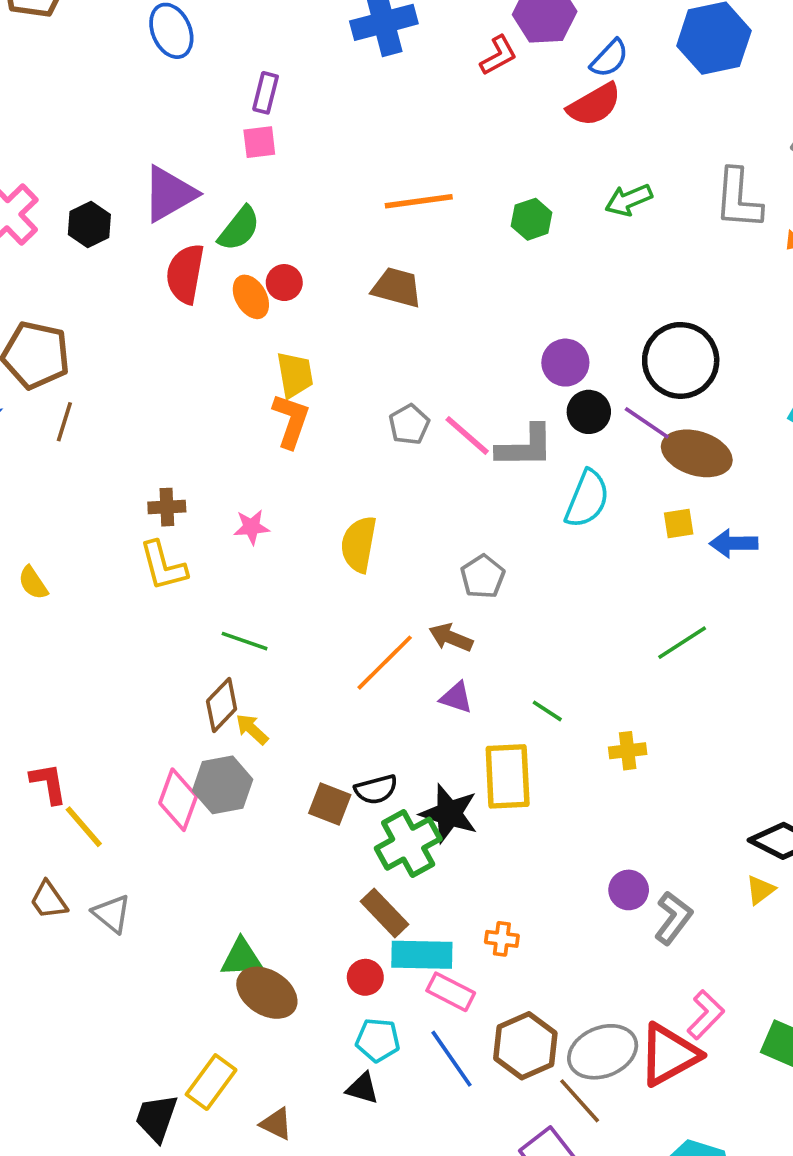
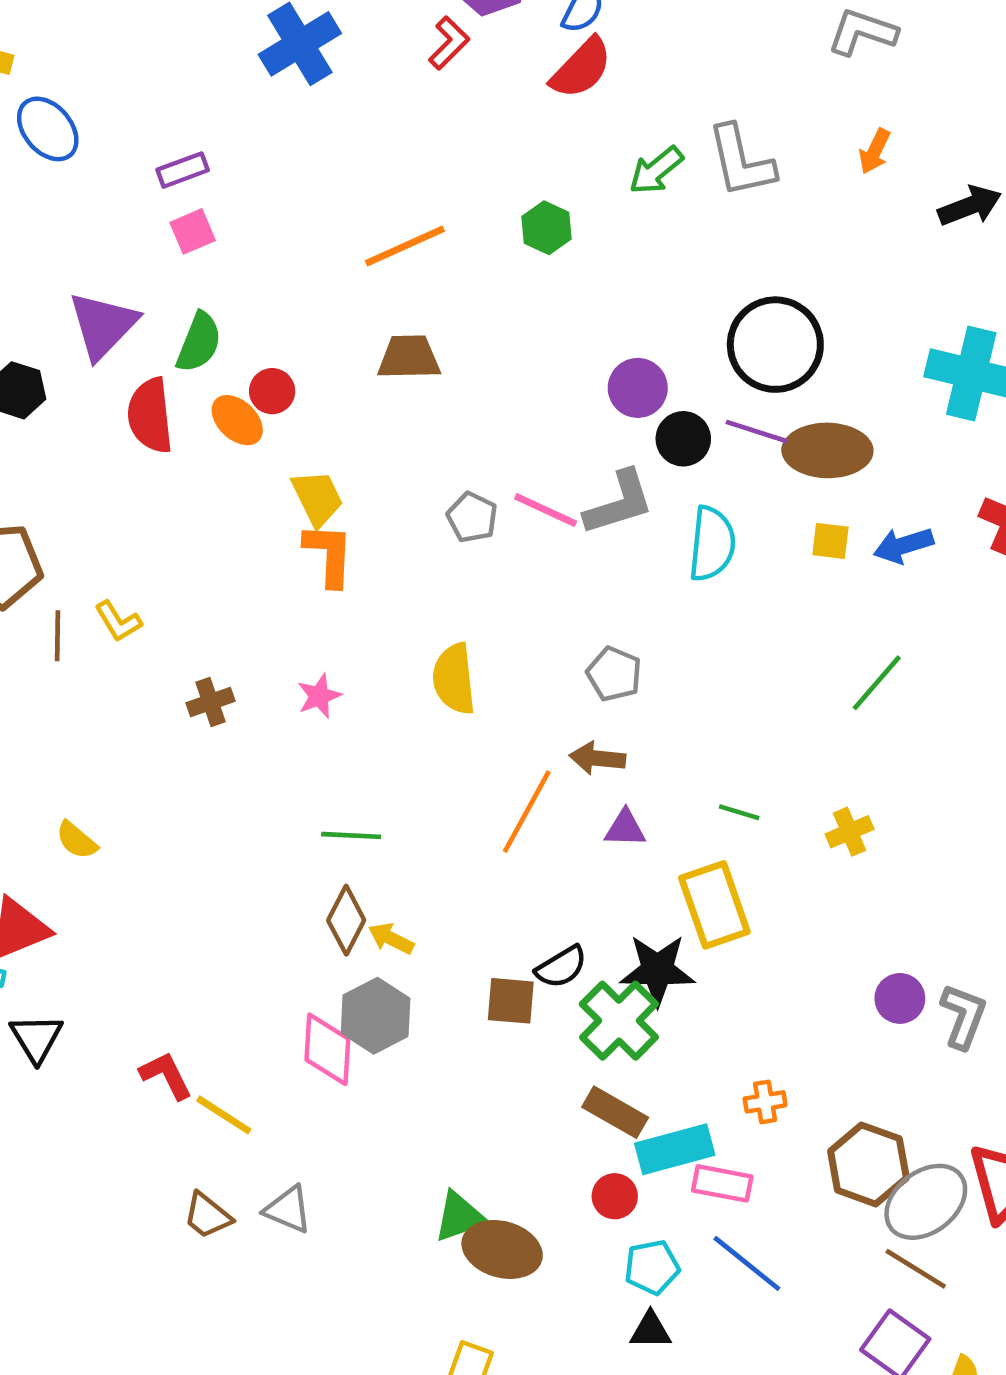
purple rectangle: (266, 93) -> (183, 170), turned 72
gray L-shape: (738, 199) -> (741, 161), moved
yellow square: (679, 523) -> (830, 541), turned 32
yellow L-shape: (163, 566) -> (118, 621), moved, size x0.7
brown hexagon: (525, 1046) -> (868, 1164), moved

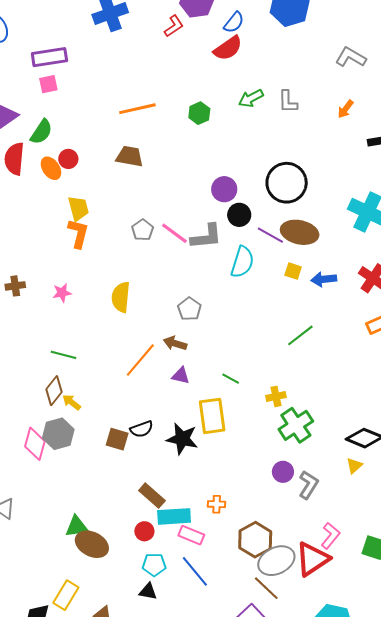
gray L-shape: (741, 161) -> (288, 102), size x0.7
purple rectangle: (183, 170) -> (49, 57), size x1.6
purple line: (757, 432) -> (270, 235), moved
green cross: (619, 1021) -> (296, 425), moved

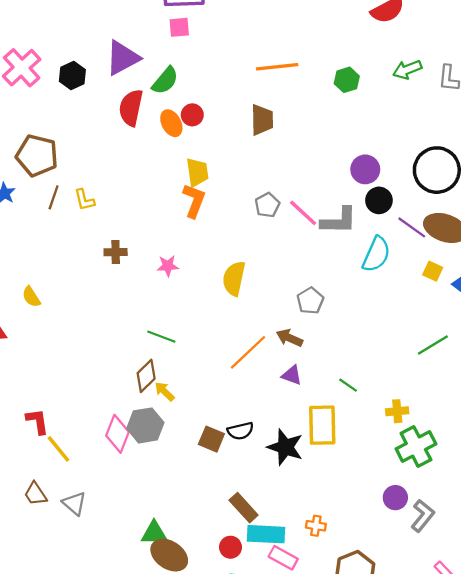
brown trapezoid: (129, 156) -> (262, 120), turned 72

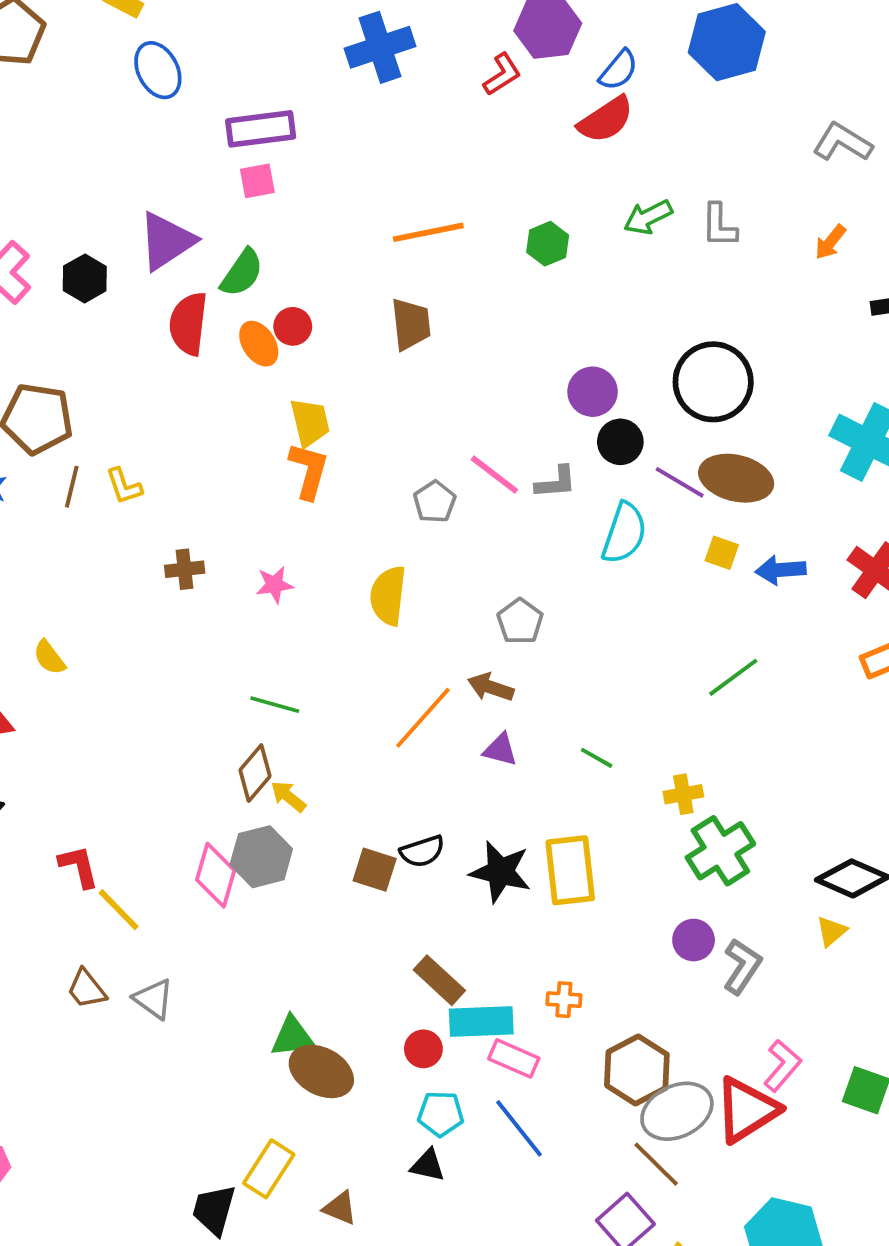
gray pentagon: (267, 205) -> (435, 502), moved
gray L-shape: (339, 221) -> (556, 482), size x0.7
yellow rectangle: (322, 425) -> (570, 870), moved

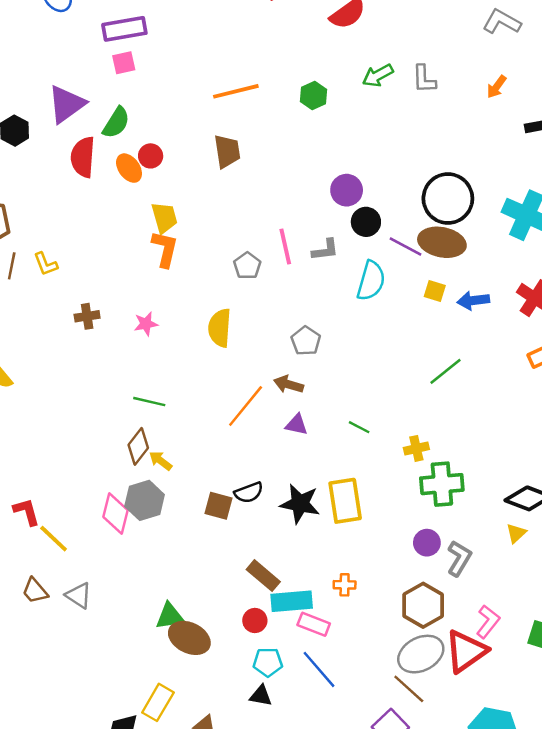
black circle: (713, 382) -> (448, 199), moved
pink line: (494, 475) -> (285, 246), turned 42
green cross: (720, 851) -> (442, 484), turned 30
brown hexagon: (637, 1070) -> (423, 605), moved

